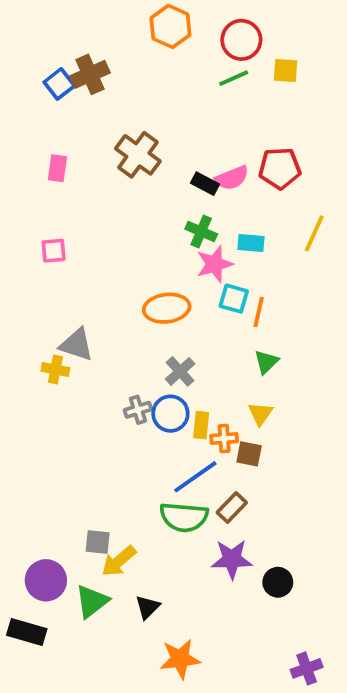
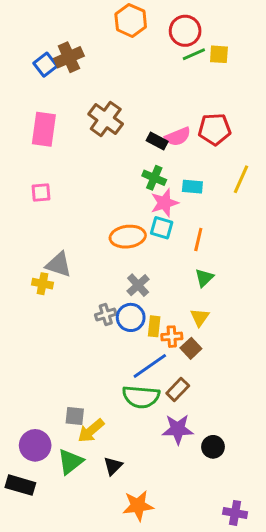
green line: (234, 78) -> (194, 54), moved
pink rectangle: (57, 168) -> (44, 129), size x1.6
cyan square: (234, 299) -> (162, 228), moved
brown square: (249, 454) -> (191, 348), turned 36
purple cross: (307, 668) -> (235, 513), turned 30

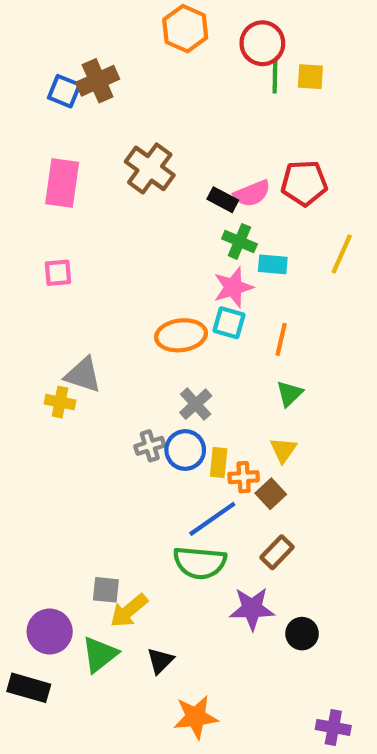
green line: (194, 54) -> (275, 77), turned -65
blue square: (45, 65) -> (64, 91), turned -30
green cross: (154, 178) -> (239, 241), moved
brown rectangle: (178, 389) -> (277, 552), moved

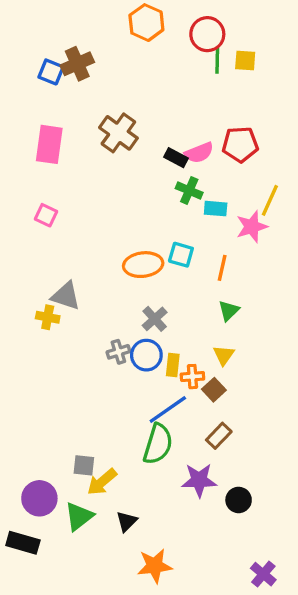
pink square: (58, 273) -> (46, 215), turned 30
pink star: (233, 287) -> (252, 227), moved
green semicircle: (200, 563) -> (158, 444), turned -78
purple cross: (333, 727) -> (263, 574), turned 30

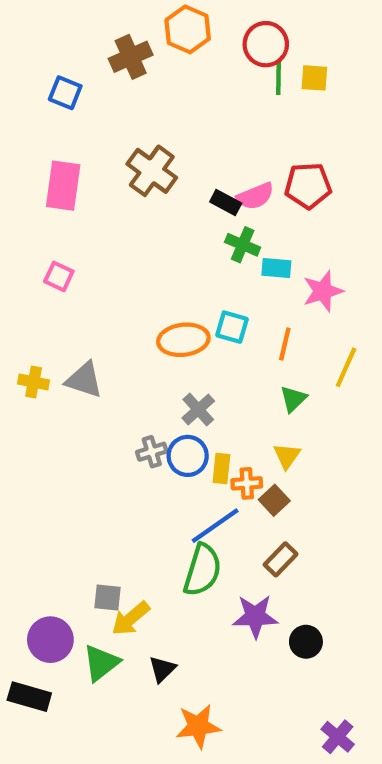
brown cross: (77, 64) -> (131, 57), moved
yellow line: (270, 200) -> (346, 367), moved
yellow cross: (48, 317) -> (34, 382), moved

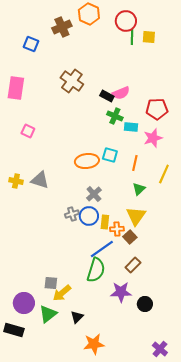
pink rectangle: (63, 186) -> (16, 88), moved
red pentagon: (308, 186) -> (157, 109), moved
yellow triangle: (287, 456) -> (136, 216), size x1.5

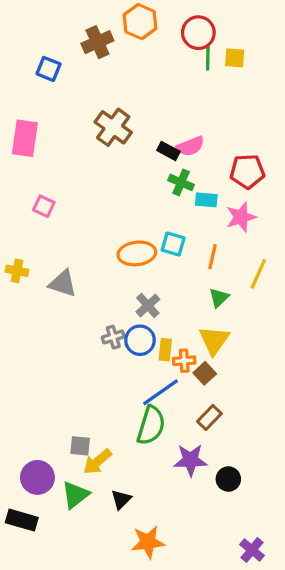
yellow cross: (16, 181) -> (17, 271), moved

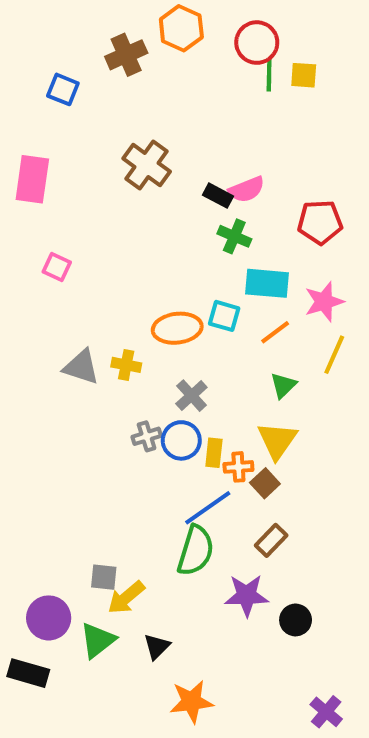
cyan rectangle: (206, 200) -> (267, 283), moved, size x1.5
pink star: (241, 217) -> (324, 302), moved
orange line: (213, 257) -> (275, 332), turned 40
yellow cross: (17, 271) -> (126, 365), moved

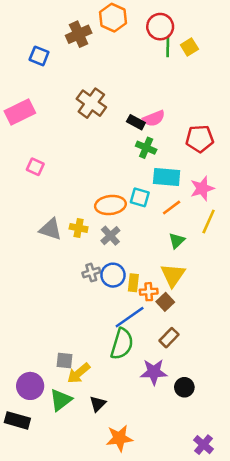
yellow square: (304, 75) -> (189, 47), turned -36
pink rectangle: (32, 179) -> (20, 112), turned 56
gray cross: (191, 396) -> (110, 236), moved

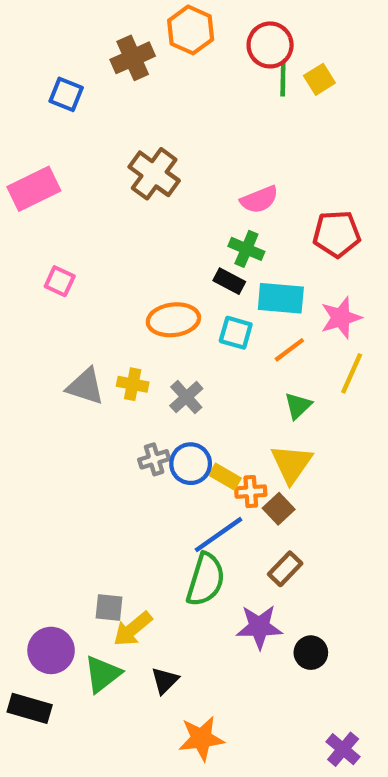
black rectangle: (136, 122) -> (229, 281), moved
orange ellipse: (110, 205) -> (173, 320), moved
yellow rectangle: (133, 283) -> (225, 477), turned -66

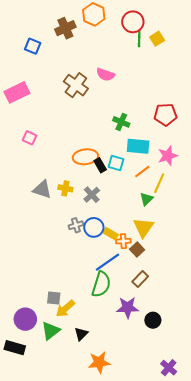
pink semicircle: (259, 200) -> (105, 75), moved, turned 42
black rectangle: (229, 281) -> (100, 165), moved, turned 32
yellow line: (352, 373) -> (159, 183), moved

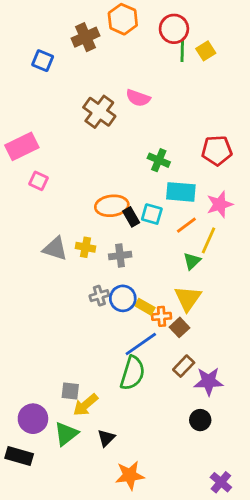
pink rectangle: (17, 92) -> (22, 146), moved
gray cross: (92, 195) -> (120, 256), turned 35
purple star: (128, 308) -> (209, 381), moved

